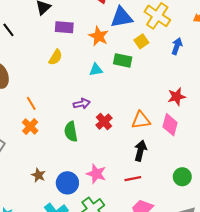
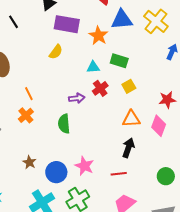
purple rectangle: (64, 27) -> (67, 24), size x1.4
yellow square: (141, 41) -> (129, 86), moved
red cross: (104, 122) -> (100, 88), moved

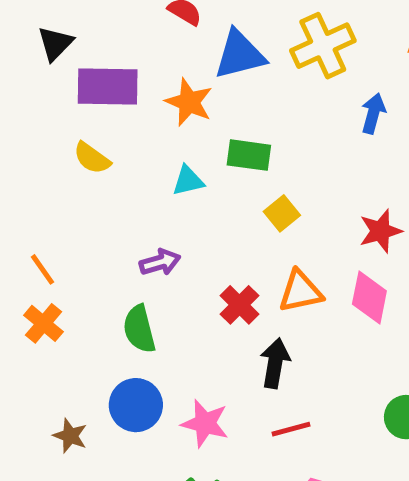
yellow cross: (156, 21) -> (323, 46), turned 35
yellow semicircle: (56, 52) -> (92, 158), turned 98
red cross: (100, 88) -> (239, 305), moved
black arrow: (128, 148) -> (275, 363), moved
blue circle: (56, 172) -> (136, 405), moved

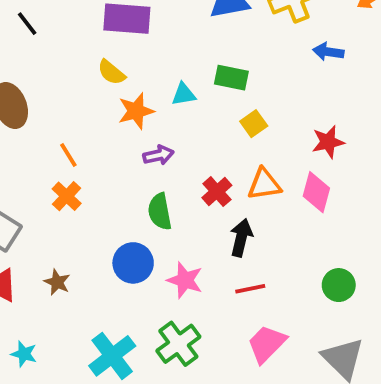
orange star: (189, 102) -> (136, 111), moved, turned 30
blue arrow: (373, 113) -> (328, 52), turned -100
green semicircle: (139, 329) -> (160, 212), moved
brown star: (70, 436) -> (57, 282), moved

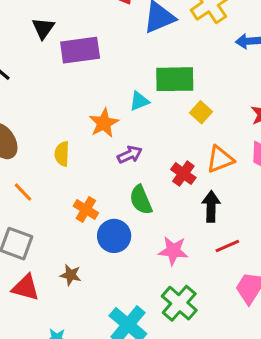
yellow semicircle: (111, 72) -> (62, 154), moved, turned 65
green rectangle: (231, 78) -> (175, 79), size x1.4
orange line: (68, 155) -> (23, 192), moved
orange cross: (67, 196) -> (86, 209), moved
blue circle: (133, 263) -> (114, 236), moved

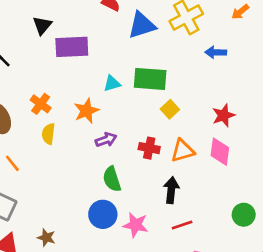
cyan triangle: (139, 101) -> (112, 83), moved
red cross: (183, 174) -> (149, 148), moved, turned -30
orange cross: (86, 209) -> (41, 104), moved
blue circle: (114, 236) -> (103, 214), moved

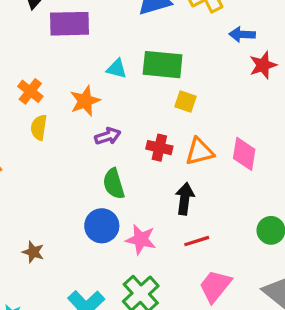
cyan triangle: (112, 83) -> (117, 69), turned 30
yellow square: (170, 109) -> (185, 101), turned -30
red star: (224, 115) -> (263, 65), moved

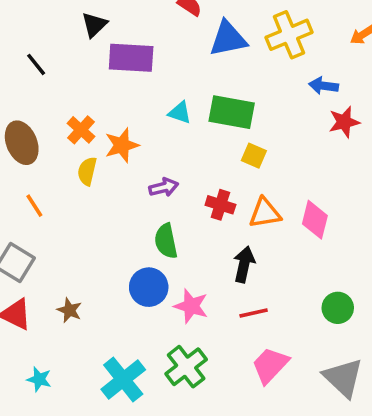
orange star: (85, 101) -> (122, 145), moved

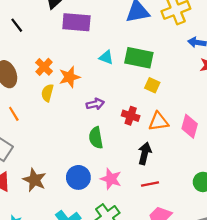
blue circle: (149, 287) -> (78, 177), moved
brown star: (69, 310) -> (34, 180), size x1.5

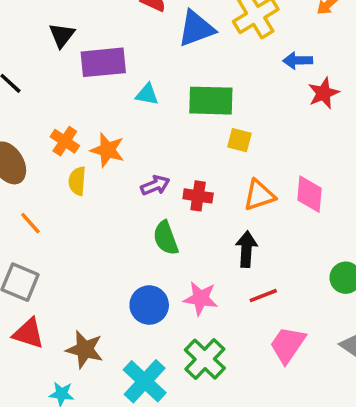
cyan triangle: (106, 57) -> (147, 94), moved
orange star: (69, 77) -> (107, 150), turned -30
red cross: (131, 116) -> (198, 196), moved
brown star: (34, 180) -> (85, 349), moved

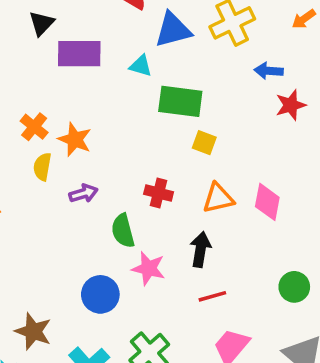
cyan triangle: (147, 94) -> (141, 66), moved
purple arrow: (155, 185) -> (83, 193), moved
pink star: (201, 298) -> (149, 268), moved

